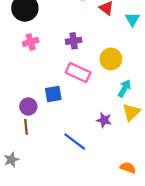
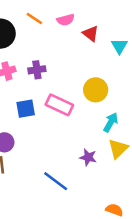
purple cross: (74, 41) -> (37, 70), moved
blue square: (53, 94) -> (26, 109), moved

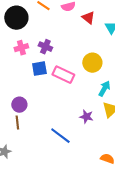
purple cross: (37, 70) -> (45, 47), turned 32
blue square: (26, 109) -> (39, 69), moved

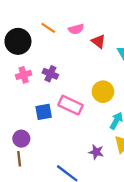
blue square: (39, 69) -> (44, 112), moved

